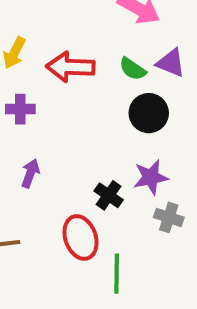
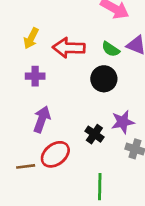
black circle: (149, 113) -> (104, 79), moved
purple arrow: (30, 173) -> (42, 119), size x1.4
red ellipse: (81, 237) -> (55, 154), moved, turned 72

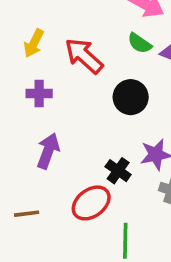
red arrow: (69, 48) -> (84, 56), turned 40
green semicircle: (111, 49) -> (140, 43), moved
red ellipse: (55, 154) -> (91, 203), moved

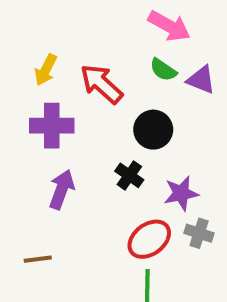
purple cross: (39, 94) -> (52, 126), size x1.5
black cross: (118, 171) -> (129, 175), moved
red ellipse: (91, 203) -> (149, 239), moved

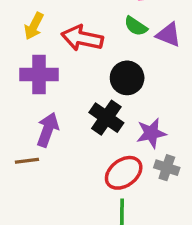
red arrow: (101, 84) -> (82, 38), turned -30
black cross: (129, 175) -> (106, 118), size x1.4
brown line: (38, 259) -> (27, 161), moved

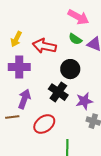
red ellipse: (124, 173) -> (44, 124), moved

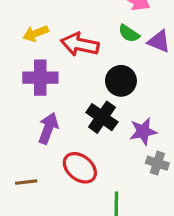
yellow arrow: (16, 39) -> (36, 33), turned 42
brown line: (12, 117) -> (26, 182), moved
red ellipse: (44, 124) -> (80, 168), turned 75

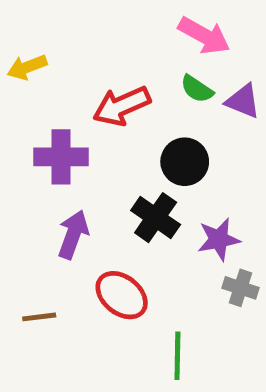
yellow arrow: (36, 33) -> (27, 67), moved
red arrow: (80, 44) -> (122, 106), turned -36

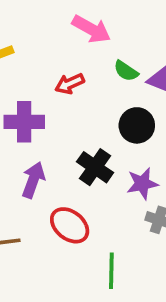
pink arrow: (204, 36) -> (91, 29), moved
red arrow: (122, 106) -> (70, 84), size x0.7
black circle: (185, 162) -> (137, 125), moved

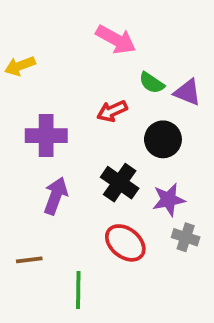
red arrow: (70, 84) -> (112, 111), moved
red ellipse: (70, 225) -> (125, 243), moved
green line: (111, 271) -> (78, 290), moved

